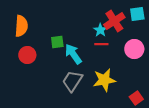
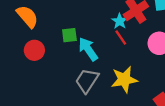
orange semicircle: (21, 26) -> (27, 16), turned -45
red line: (101, 44) -> (121, 37), turned 56

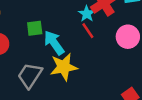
yellow star: (124, 79) -> (64, 67), moved
gray trapezoid: (87, 81) -> (30, 75), moved

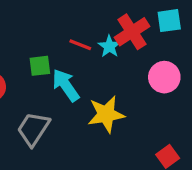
red line: (88, 31) -> (80, 45), moved, turned -35
yellow star: (64, 67) -> (106, 114), moved

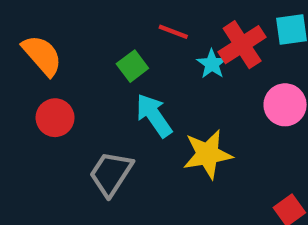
red line: (80, 45) -> (173, 32), moved
green square: (40, 66) -> (132, 66), moved, turned -30

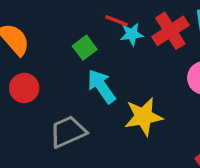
cyan star: (212, 64) -> (132, 34), moved, turned 30
gray trapezoid: (111, 174) -> (68, 132), turned 33

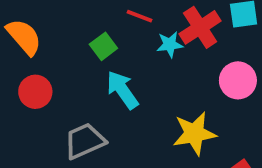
cyan star: (132, 34) -> (170, 44), moved
yellow star: (143, 117) -> (194, 133), moved

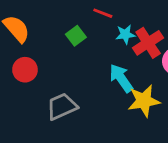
red cross: (200, 27) -> (148, 43), moved
cyan arrow: (122, 90) -> (121, 78), moved

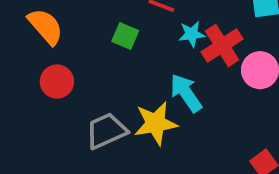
green square: (76, 36) -> (125, 36), turned -30
yellow star: (144, 101) -> (156, 123), moved

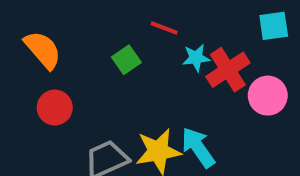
green square: (125, 36) -> (126, 60), turned 32
cyan arrow: (186, 93) -> (198, 147), moved

